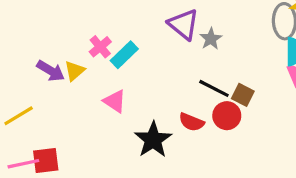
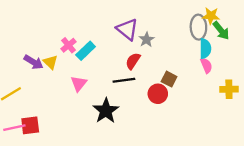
yellow triangle: (75, 71) -> (50, 62), turned -35
black line: (214, 88) -> (124, 80), moved, turned -35
pink triangle: (115, 101) -> (79, 84), turned 36
red semicircle: (192, 122) -> (133, 61), moved, turned 102

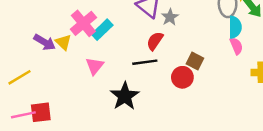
pink cross: (69, 45) -> (83, 23), size x1.5

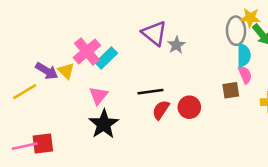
red semicircle: (155, 41) -> (161, 110), moved
brown square: (195, 61) -> (231, 90), moved, turned -36
yellow line: (20, 77) -> (25, 92), moved
black star: (125, 96) -> (104, 124), moved

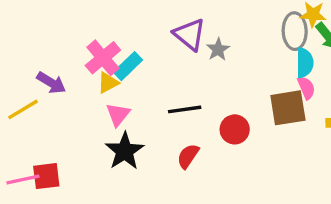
yellow triangle: (66, 71) -> (108, 83), moved, turned 48
brown square: (231, 90) -> (288, 108), size x1.6
red semicircle: (161, 110) -> (188, 156), moved

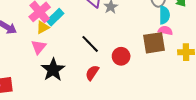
pink semicircle: (306, 88) -> (165, 30), turned -56
black line: (185, 109) -> (90, 44), turned 54
pink triangle: (118, 114) -> (39, 47), moved

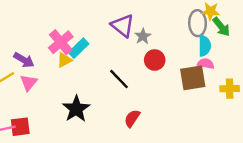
pink triangle: (39, 47) -> (29, 83), moved
red circle: (121, 56) -> (155, 60), moved
red semicircle: (92, 73) -> (132, 118), moved

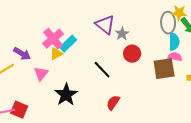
pink triangle: (29, 83) -> (41, 74), moved
red square: (20, 127) -> (19, 110), turned 30

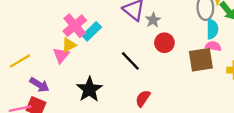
purple arrow: (22, 54) -> (39, 85), moved
yellow triangle: (56, 54) -> (69, 45), moved
pink triangle: (41, 74) -> (61, 55), moved

